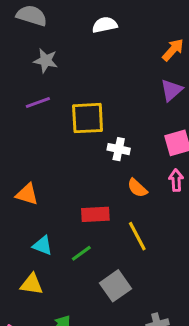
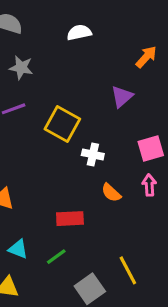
purple triangle: (171, 90) -> (122, 97), moved
yellow square: (88, 118) -> (62, 124), turned 32
yellow line: (137, 236) -> (128, 270), moved

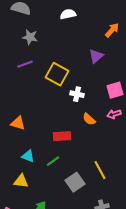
pink arrow: (149, 185) -> (114, 114), turned -104

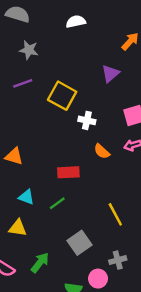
gray square: (75, 182) -> (79, 243), moved

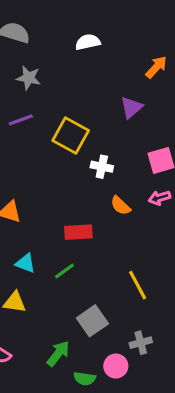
green arrow: (40, 263) -> (58, 354), moved

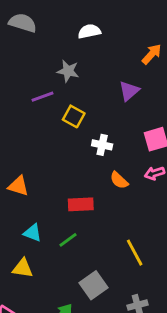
gray star: (29, 78) -> (68, 71), moved
purple line: (21, 120) -> (42, 97), moved
yellow square: (71, 136) -> (74, 116), size x0.7

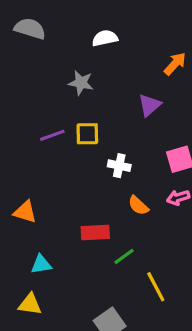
purple line: (42, 97) -> (52, 135), moved
yellow square: (74, 116) -> (87, 134), turned -30
cyan triangle: (33, 233) -> (41, 264), turned -30
green line: (68, 240) -> (124, 256), moved

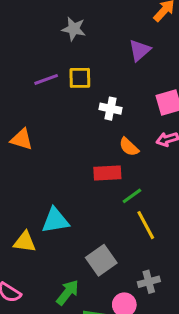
orange triangle: (25, 212) -> (22, 139), moved
red rectangle: (95, 233) -> (107, 173), moved
green line: (124, 256) -> (132, 196), moved
cyan triangle: (41, 264) -> (55, 220), moved, size x1.4

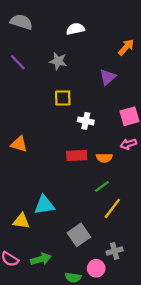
purple line: (46, 79) -> (18, 62), moved, turned 66
orange semicircle: (129, 147) -> (104, 158), moved, turned -42
red rectangle: (107, 173) -> (77, 155), moved
yellow line: (146, 225) -> (112, 208), turned 65
green arrow: (68, 292) -> (41, 259), moved, turned 36

